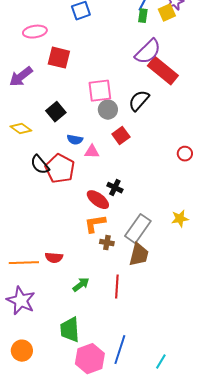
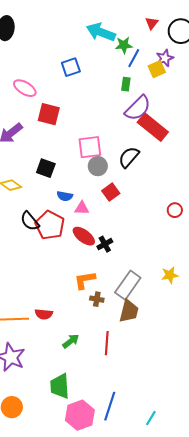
green rectangle: (143, 16) -> (126, 84), moved
pink ellipse: (35, 32) -> (25, 88), turned 40
black square: (56, 112) -> (46, 168), turned -30
black cross: (115, 188) -> (105, 244), turned 35
red ellipse: (98, 200) -> (84, 236), moved

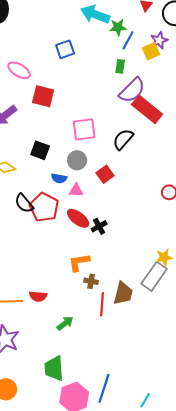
gray circle: (98, 166) -> (77, 160), moved
gray rectangle: (128, 285) -> (154, 276), moved
red line: (107, 343) -> (102, 304), moved

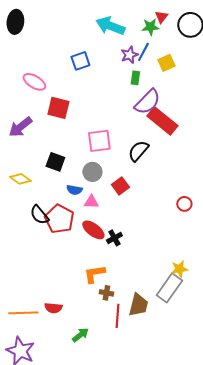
green star: (118, 27) -> (150, 27), moved
purple star: (159, 40) -> (129, 55), moved

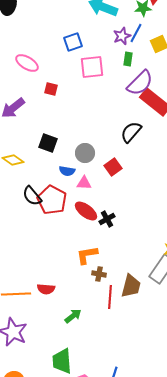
red square: (58, 108) -> (51, 89), size x0.6
pink square: (99, 141) -> (92, 67), moved

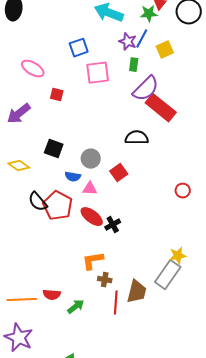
purple star: (122, 36) -> (128, 42), turned -30
black semicircle: (131, 132) -> (137, 138), turned 50
green arrow: (73, 316) -> (76, 307), moved

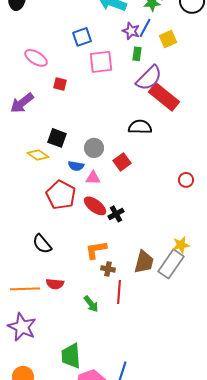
yellow diamond: (19, 166) -> (38, 155), moved
black semicircle: (38, 202) -> (42, 244), moved
brown trapezoid: (137, 292) -> (144, 262), moved
green arrow: (76, 307) -> (91, 304), moved, turned 90

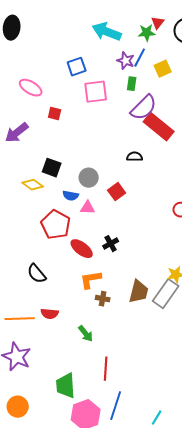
black semicircle: (140, 127) -> (135, 157), size x0.7
red ellipse: (95, 206) -> (82, 249), moved
red line: (119, 292) -> (106, 369), moved

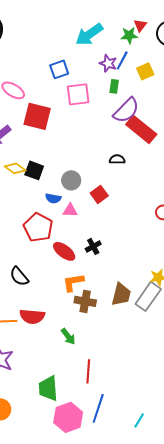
cyan arrow: (107, 32) -> (89, 34), turned -56
red square: (55, 114) -> (37, 116), size x2.0
yellow diamond: (33, 185) -> (15, 168), moved
brown cross: (103, 299) -> (85, 301), size x1.5
red semicircle: (50, 314) -> (32, 316), size x1.4

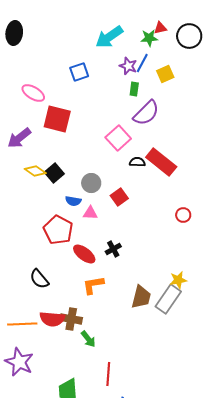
red triangle: (140, 25) -> (160, 28), turned 40
pink square: (78, 94) -> (118, 138), moved, turned -35
red rectangle: (141, 129) -> (161, 162), moved
black square: (34, 170) -> (54, 173), turned 30
brown cross: (85, 301) -> (71, 319), moved

